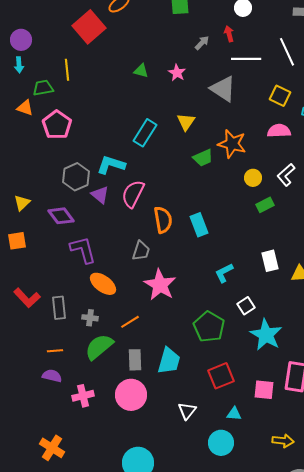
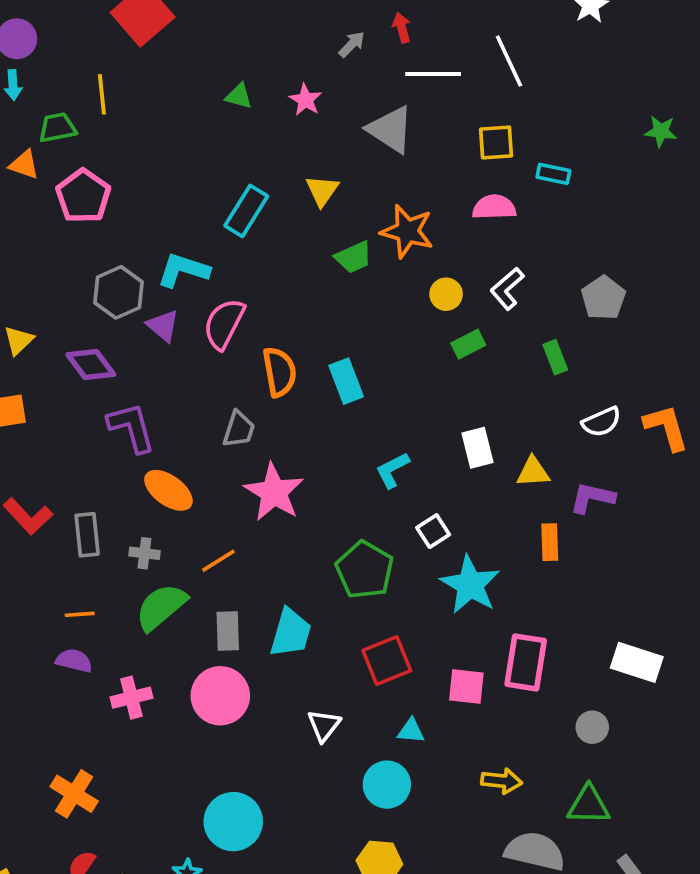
yellow square: (280, 96) -> (496, 142), turned -30

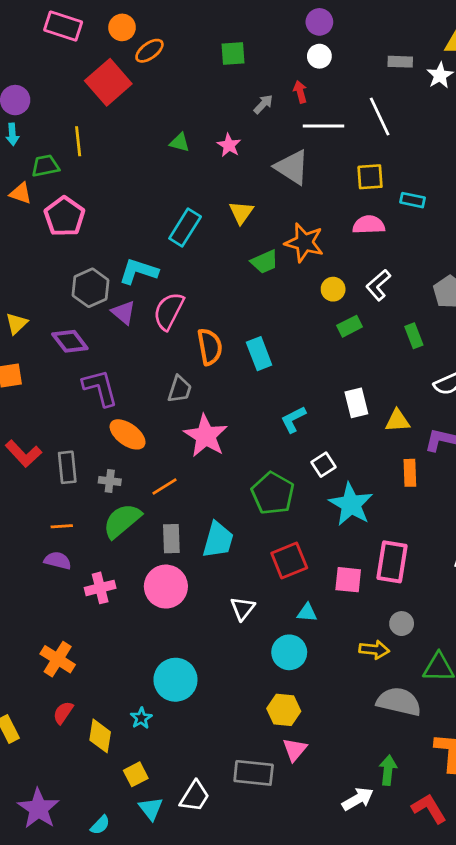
gray circle: (592, 727) -> (402, 624), moved

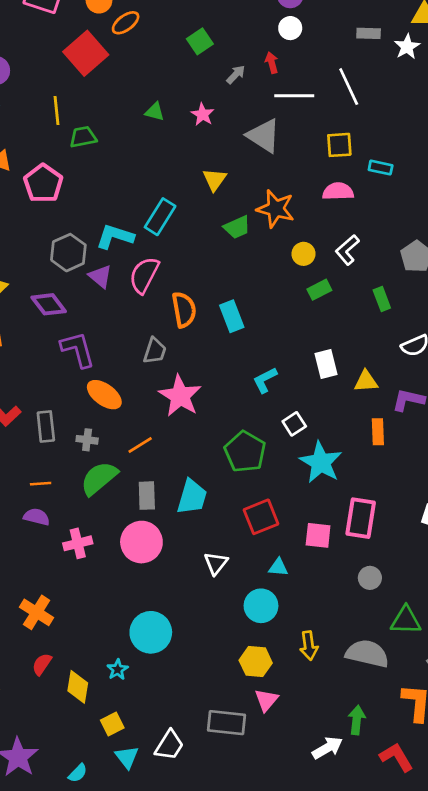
green square: (233, 53) -> (200, 41), moved, turned -30
green trapezoid: (45, 166) -> (83, 137), moved
cyan rectangle: (185, 227) -> (160, 217), moved
yellow arrow: (374, 650) -> (309, 646), moved, turned 76

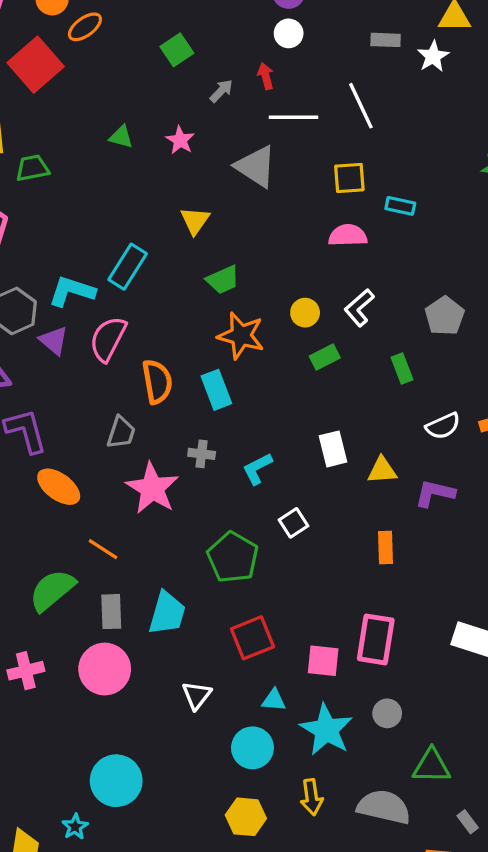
orange star: (276, 209) -> (241, 336), moved
orange rectangle: (378, 432) -> (386, 547), moved
gray cross: (87, 440) -> (202, 454), moved
orange line: (140, 445) -> (103, 549), turned 65
cyan star: (321, 462) -> (326, 730), moved

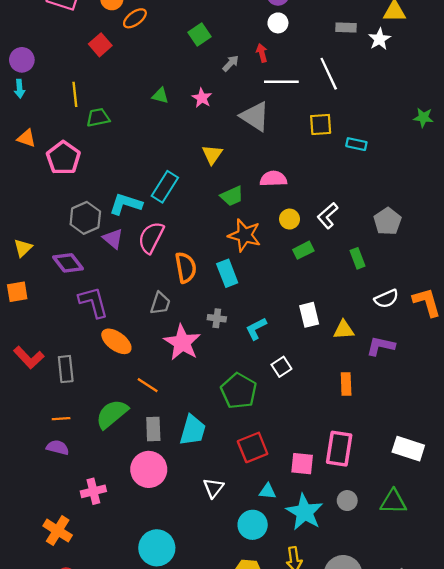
red square: (36, 65) -> (100, 45), size x0.6
pink semicircle: (348, 235) -> (273, 179), moved
pink cross: (26, 671) -> (93, 491), moved
green triangle: (431, 766) -> (393, 502), moved

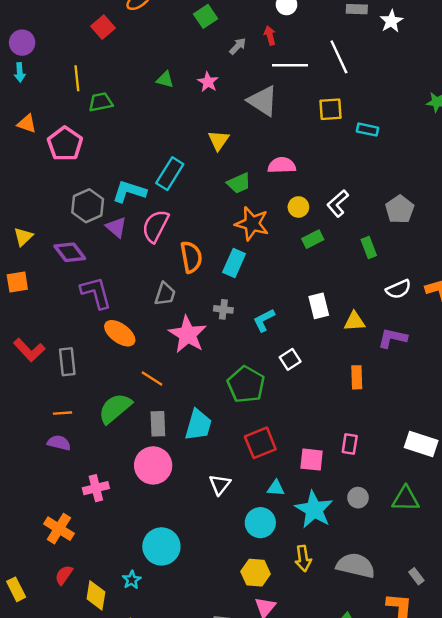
cyan rectangle: (227, 273) -> (234, 263), turned 45
pink rectangle: (339, 449) -> (350, 444), size x0.6

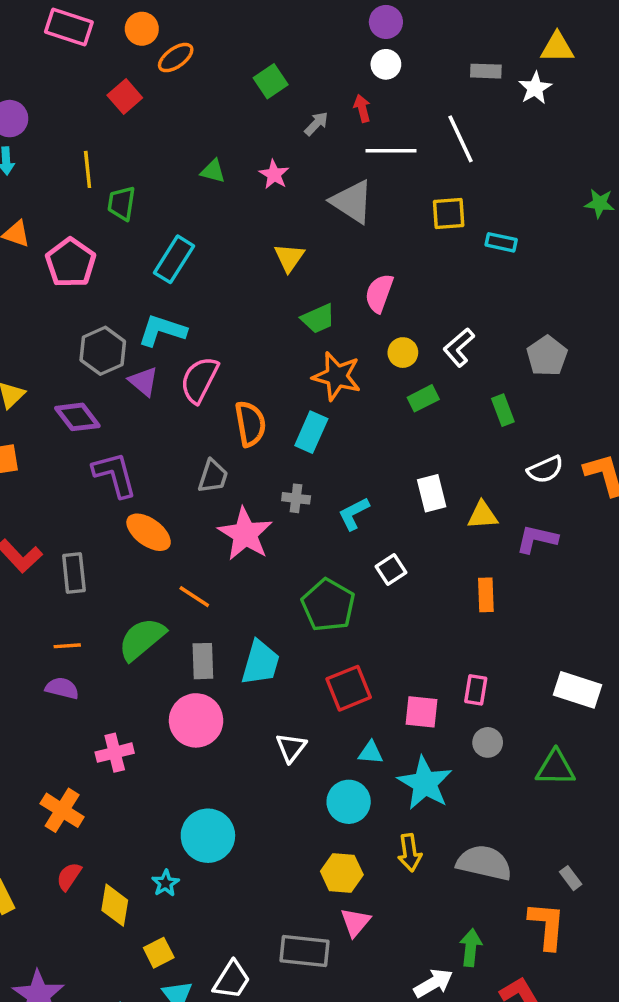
green trapezoid: (101, 102) -> (121, 203), turned -70
pink semicircle: (282, 165) -> (379, 293), turned -68
cyan rectangle: (170, 174) -> (174, 259), moved
gray circle: (358, 498) -> (488, 742), moved

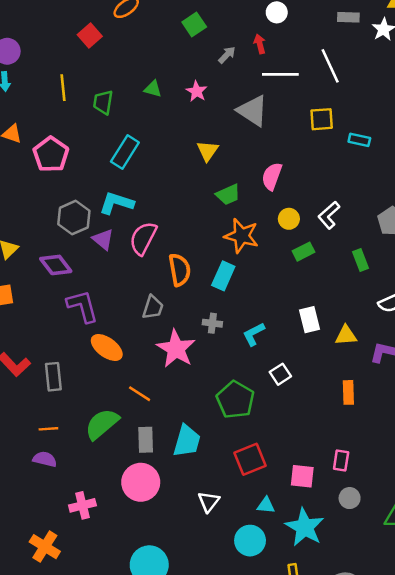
green trapezoid: (121, 203) -> (103, 102), moved

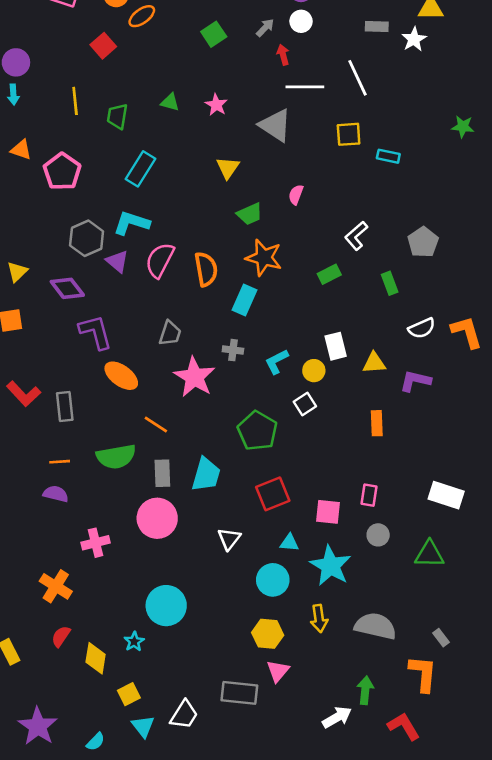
gray arrow: (227, 55) -> (265, 28), moved
pink semicircle: (272, 176) -> (296, 195), size x0.7
yellow circle: (289, 219) -> (314, 371), moved
orange semicircle: (180, 270) -> (206, 269), moved
green semicircle: (102, 424) -> (116, 457), turned -150

